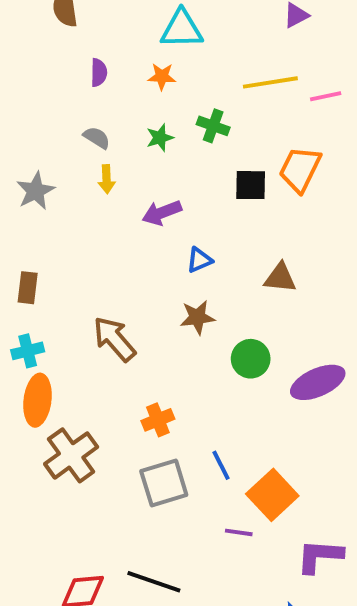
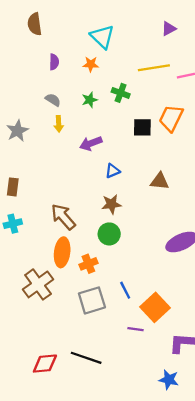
cyan triangle: (182, 29) -> (102, 37), turned 45
green circle: (251, 359) -> (109, 234), moved
orange ellipse: (37, 400) -> (62, 252), moved

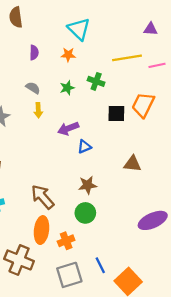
purple triangle: (169, 29) -> (151, 29), moved, turned 32
blue triangle: (113, 171) -> (84, 147), moved
brown cross: (38, 284) -> (19, 260), turned -32

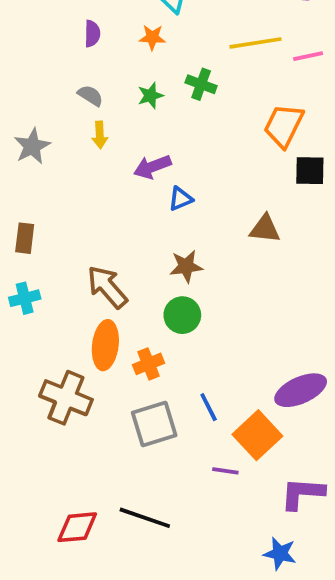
black square: (116, 113) -> (310, 171), moved
purple ellipse: (153, 220) -> (301, 390), moved

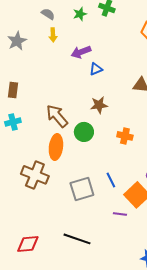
green circle: (182, 315) -> (84, 132), moved
orange cross: (149, 364) -> (125, 136), moved, turned 35
red diamond: (77, 527) -> (28, 244), moved

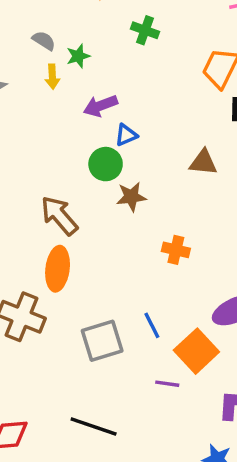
green star: (80, 14) -> (78, 56), moved
green circle: (84, 132) -> (106, 164), moved

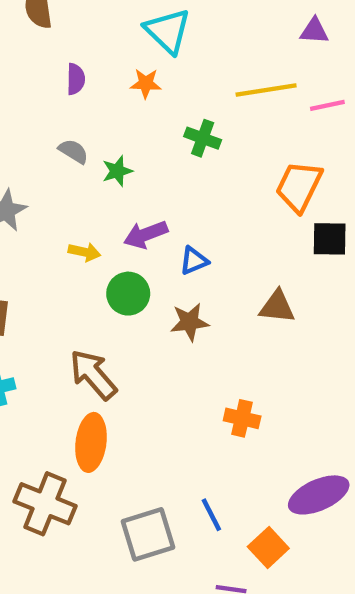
yellow arrow: (52, 77) -> (84, 252), moved, turned -75
blue triangle: (126, 135) -> (194, 261), moved
green circle: (106, 164) -> (128, 294), moved
brown star: (131, 197) -> (189, 322), moved
orange square: (196, 351) -> (268, 548), size x0.7

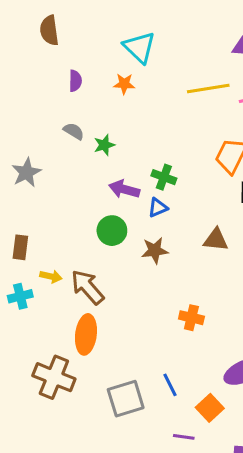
green cross: (203, 138) -> (164, 177), moved
purple arrow: (146, 234) -> (124, 189), turned 36
yellow arrow: (84, 252) -> (51, 276), moved

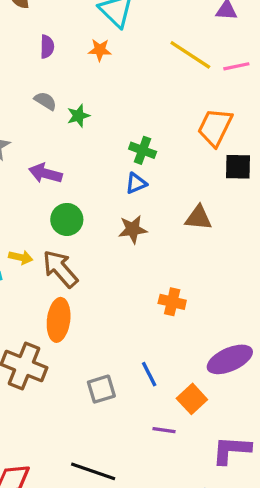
yellow line: (208, 88) -> (190, 55), turned 42
purple arrow: (124, 189) -> (45, 173), moved
green circle: (112, 231) -> (67, 219), moved
gray square: (126, 399) -> (101, 389), size x0.7

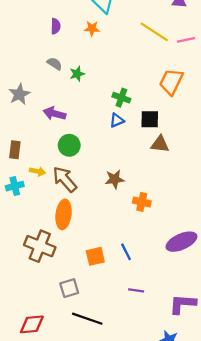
black square: (238, 167) -> (150, 119), moved
brown star: (133, 229) -> (115, 179), moved
gray square: (101, 389) -> (69, 288), moved
orange square: (192, 399) -> (95, 256), moved, turned 30

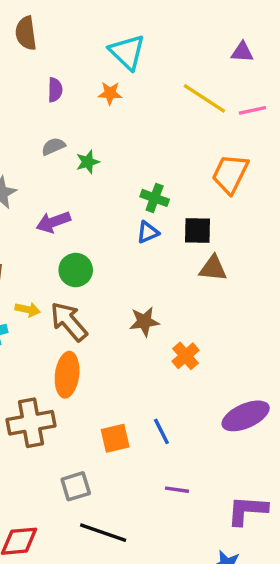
gray semicircle: (54, 64) -> (53, 146), turned -56
purple arrow: (54, 114) -> (53, 222), turned -35
orange cross: (142, 202) -> (185, 356), turned 36
brown cross: (40, 246) -> (31, 423), turned -32

